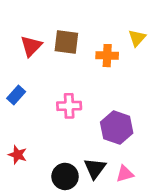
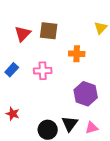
orange cross: (107, 56) -> (77, 54), moved
pink cross: (69, 106) -> (43, 71), moved

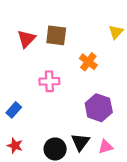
orange cross: (77, 54) -> (88, 62), turned 35
blue rectangle: (12, 70) -> (14, 110), moved
red star: (13, 114) -> (15, 146), moved

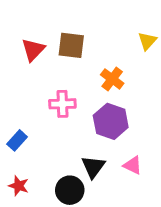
purple hexagon: (99, 108) -> (111, 121), moved
black triangle: (80, 142) -> (93, 167), moved
pink triangle: (106, 147) -> (133, 165), moved, turned 42

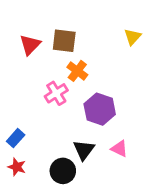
orange cross: (112, 79) -> (77, 71), moved
pink cross: (62, 104) -> (56, 93), turned -30
blue rectangle: (17, 140) -> (16, 138), moved

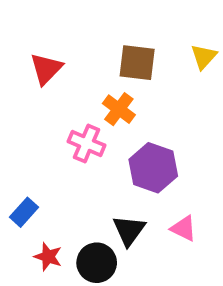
brown square: (64, 41) -> (137, 63), moved
pink cross: (56, 93) -> (87, 143), turned -35
red star: (17, 167) -> (48, 257), moved

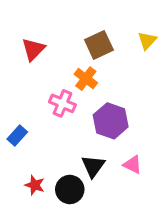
brown square: (137, 63) -> (99, 45), turned -32
blue rectangle: (24, 212) -> (17, 135), moved

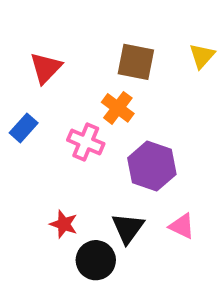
brown square: (99, 45) -> (136, 62), turned 36
blue rectangle: (17, 135) -> (24, 128), moved
red star: (35, 185) -> (64, 224), moved

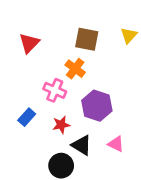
blue rectangle: (24, 128) -> (27, 117), moved
red star: (64, 224) -> (61, 125), moved, turned -30
black triangle: (128, 228) -> (82, 145), turned -35

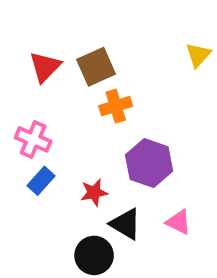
brown square: (87, 39) -> (96, 67), moved, turned -35
orange cross: (75, 69) -> (116, 106), turned 36
pink cross: (55, 90) -> (33, 139), moved

